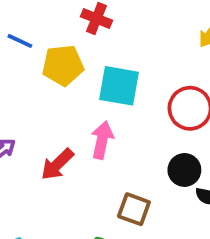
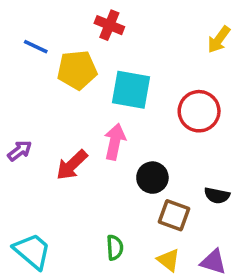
black circle: (184, 170) -> (152, 178), moved
brown square: (134, 209) -> (174, 215), moved

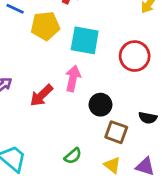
green semicircle: (115, 247) -> (73, 156), turned 54

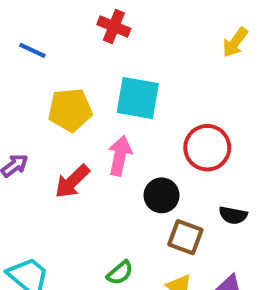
yellow pentagon: (45, 26) -> (70, 110), moved
red circle: (135, 56) -> (207, 148), moved

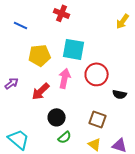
red circle: (207, 148) -> (97, 74), moved
black circle: (162, 195) -> (57, 117), moved
black semicircle: (233, 215) -> (120, 94), moved

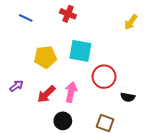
blue line: (21, 25) -> (26, 18), moved
pink arrow: (65, 78) -> (71, 92), moved

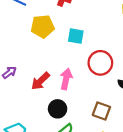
cyan square: (80, 51) -> (76, 36), size x0.7
yellow pentagon: (45, 57) -> (43, 26), moved

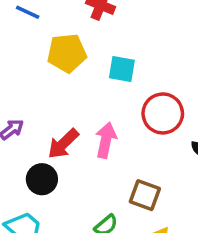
black circle: (58, 109) -> (42, 179), moved
brown square: (101, 111) -> (145, 195), moved

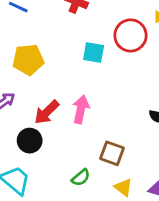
yellow pentagon: (67, 53) -> (28, 60), moved
red circle: (163, 113) -> (130, 35), moved

